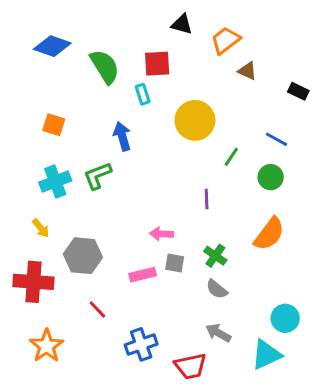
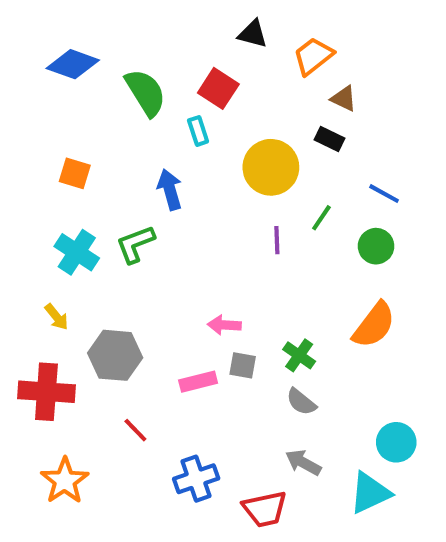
red square: (157, 64) -> (218, 88), turned 36
black rectangle: (298, 91) -> (330, 139), moved
cyan cross: (55, 181) -> (77, 252), turned -36
purple line: (207, 199) -> (277, 240), moved

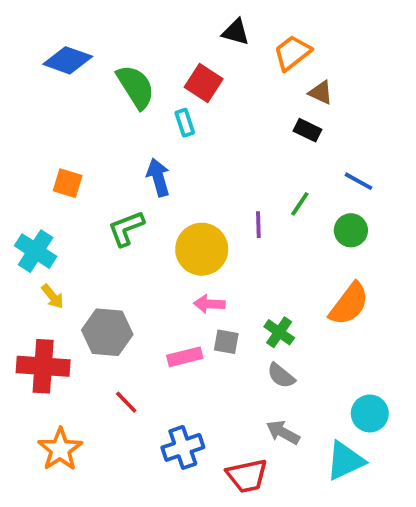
yellow circle: (271, 167) -> (202, 249), moved
orange square: (75, 173) -> (68, 183), moved
cyan cross: (77, 252) -> (36, 251), moved

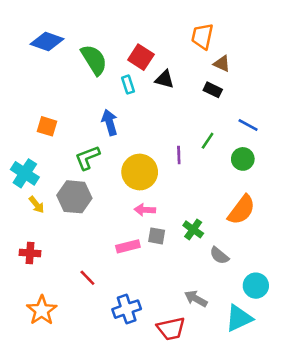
black triangle: (236, 32) -> (164, 79), moved
orange trapezoid: (292, 53) -> (202, 36), turned -40
gray hexagon: (107, 332) -> (74, 197), moved
red cross: (43, 366) -> (30, 253), size x0.6
gray semicircle: (281, 376) -> (219, 256), moved

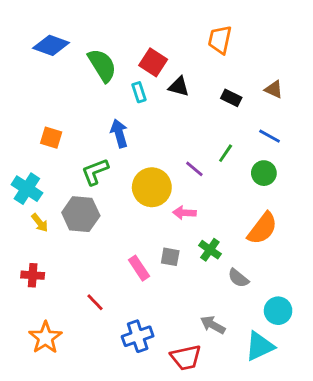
brown triangle: (222, 64) -> (274, 89), moved
purple line: (179, 155) -> (194, 169), turned -48
pink arrow: (145, 210) -> (184, 213), moved
pink rectangle: (128, 246) -> (139, 268), turned 70

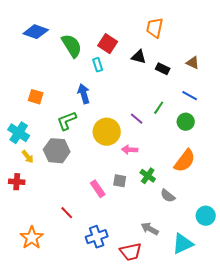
black triangle: (179, 87) -> (139, 57), moved
red cross: (33, 275) -> (17, 182), moved
cyan circle: (278, 311) -> (206, 216), moved

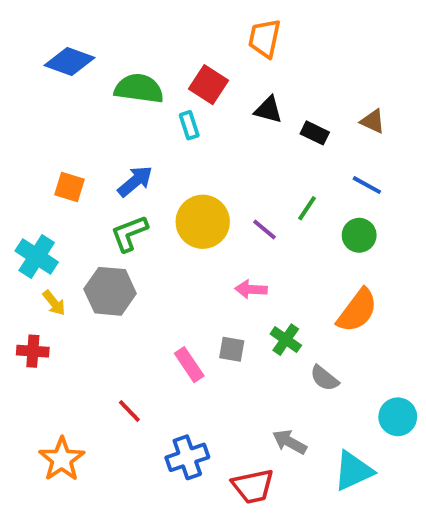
orange trapezoid: (155, 28) -> (265, 38), moved
green semicircle: (72, 46) -> (139, 89), turned -50
blue arrow: (84, 94) -> (135, 181), moved, turned 66
yellow circle: (107, 132) -> (203, 222), moved

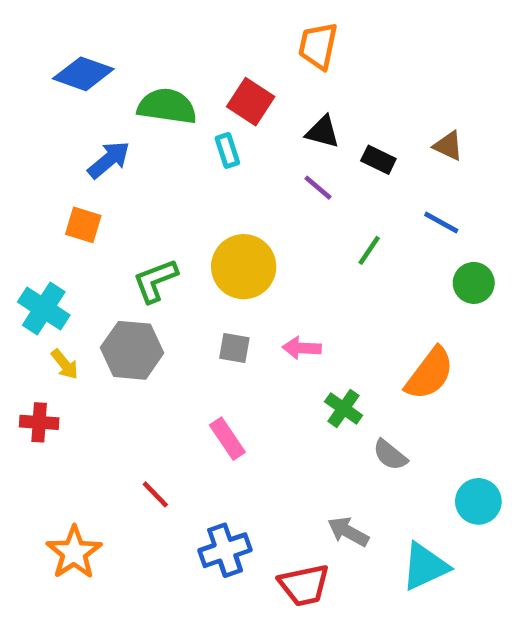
blue arrow: (135, 181) -> (109, 160), moved
purple line: (265, 229) -> (318, 188), moved
green circle: (359, 235) -> (474, 283), moved
gray square: (232, 349) -> (234, 348), moved

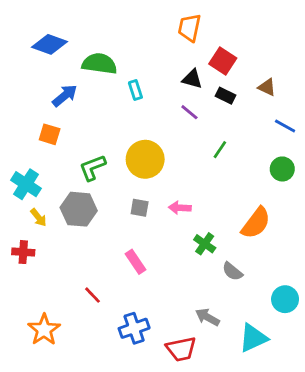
red square: (251, 102) -> (223, 61), moved
blue line: (441, 223) -> (285, 126), moved

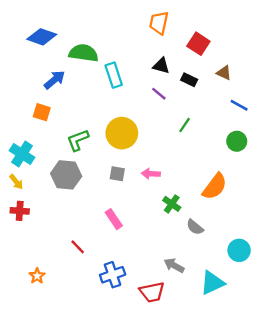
red square: (223, 61) -> (198, 44), moved
cyan rectangle: (135, 90) -> (114, 75), size x1.5
yellow arrow: (38, 217) -> (16, 182), moved
orange star: (44, 330) -> (37, 276), size x0.6

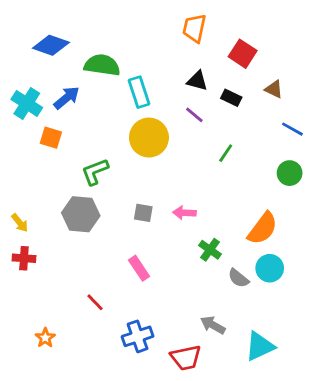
yellow circle: (122, 133) -> (149, 138), moved
cyan cross: (22, 154) -> (27, 103), moved
cyan circle: (239, 250) -> (270, 268), moved

